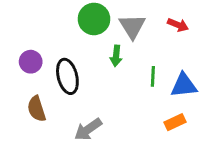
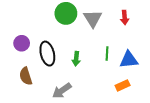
red arrow: (178, 25) -> (125, 18), turned 64
green arrow: (116, 56) -> (76, 59), moved

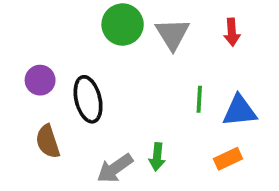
green arrow: (76, 59) -> (157, 157), moved

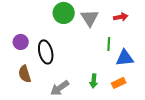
red arrow: (232, 32) -> (121, 17), turned -96
green line: (199, 99) -> (109, 44), moved
green arrow: (157, 157) -> (94, 81), moved

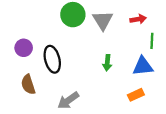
green line: (109, 44) -> (152, 41), moved
green arrow: (94, 81) -> (107, 63), moved

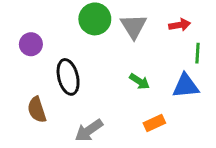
purple circle: (24, 48) -> (31, 44), moved
green arrow: (107, 63) -> (139, 81), turned -63
orange rectangle: (136, 95) -> (154, 123), moved

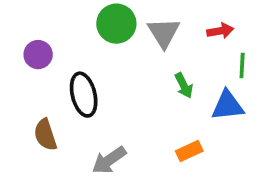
green arrow: (139, 81) -> (184, 85), moved, turned 30

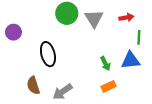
purple circle: (38, 55) -> (13, 32), moved
green arrow: (184, 85) -> (105, 63), moved
brown semicircle: (45, 135) -> (33, 85), moved

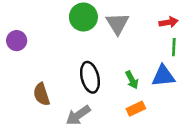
red arrow: (126, 17) -> (169, 22), moved
black ellipse: (48, 54) -> (90, 77), moved
brown semicircle: (33, 85) -> (42, 94), moved

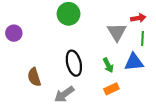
gray triangle: (117, 24) -> (117, 32), moved

